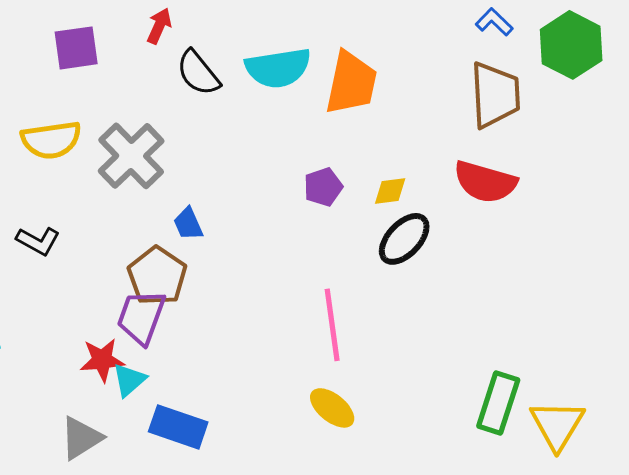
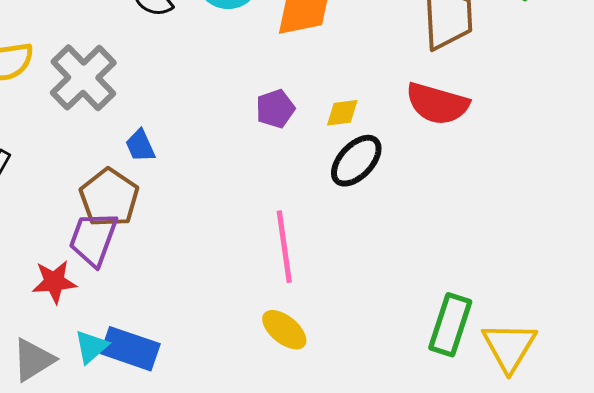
cyan triangle: (129, 380) -> (91, 347), moved

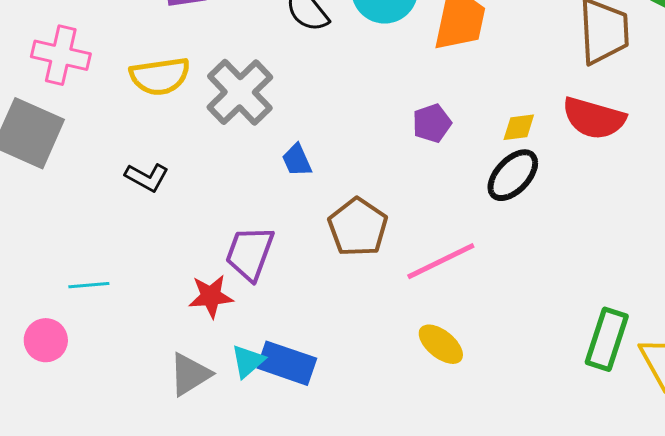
yellow diamond: (342, 113) -> (519, 127), moved
brown pentagon: (109, 198) -> (358, 227), moved
pink line: (284, 247) -> (441, 261), turned 72

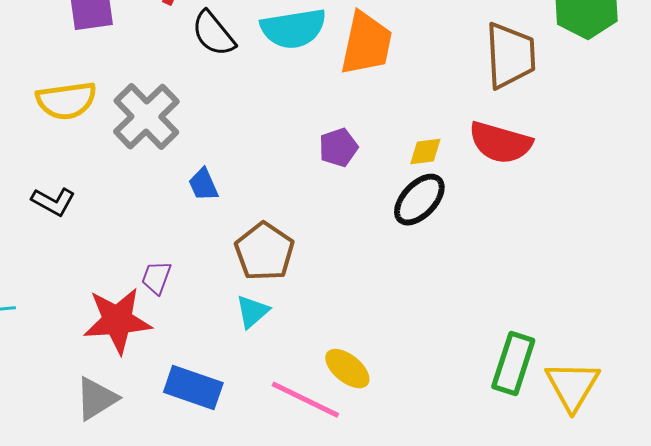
purple trapezoid: (250, 253) -> (156, 278), size x0.6
pink line: (441, 261) -> (305, 400), moved, turned 52
red star: (211, 296) -> (117, 321), size x1.5
cyan triangle: (248, 361) -> (252, 312), moved

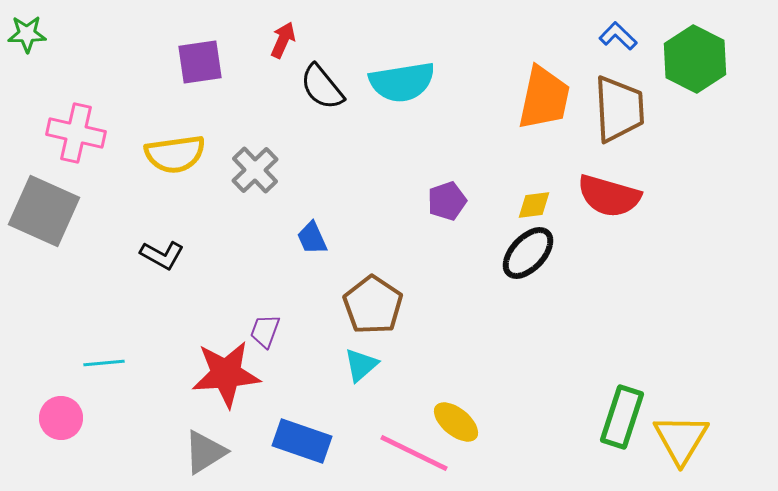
orange trapezoid: (366, 44) -> (544, 98), moved
gray cross: (146, 117) -> (255, 170), size x0.7

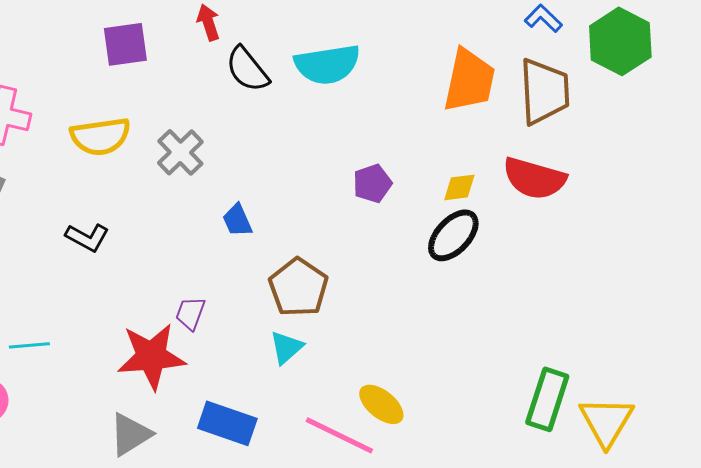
red arrow: (283, 40) -> (208, 22), turned -42

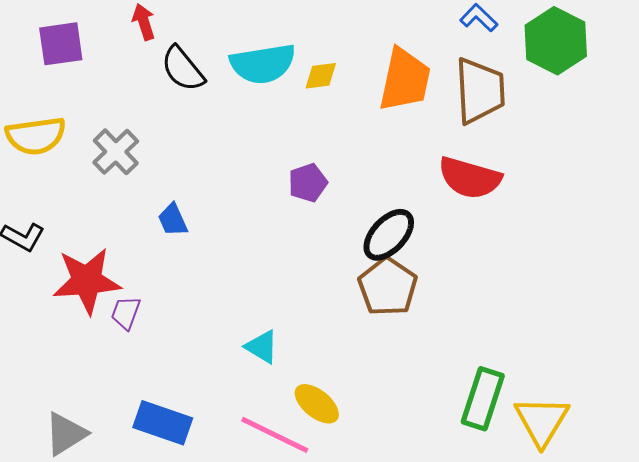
yellow diamond: (459, 187) -> (321, 76), moved
brown pentagon: (298, 287) -> (388, 287), moved
cyan triangle: (286, 347) -> (262, 347), moved, turned -48
red star: (151, 356) -> (87, 281), moved

